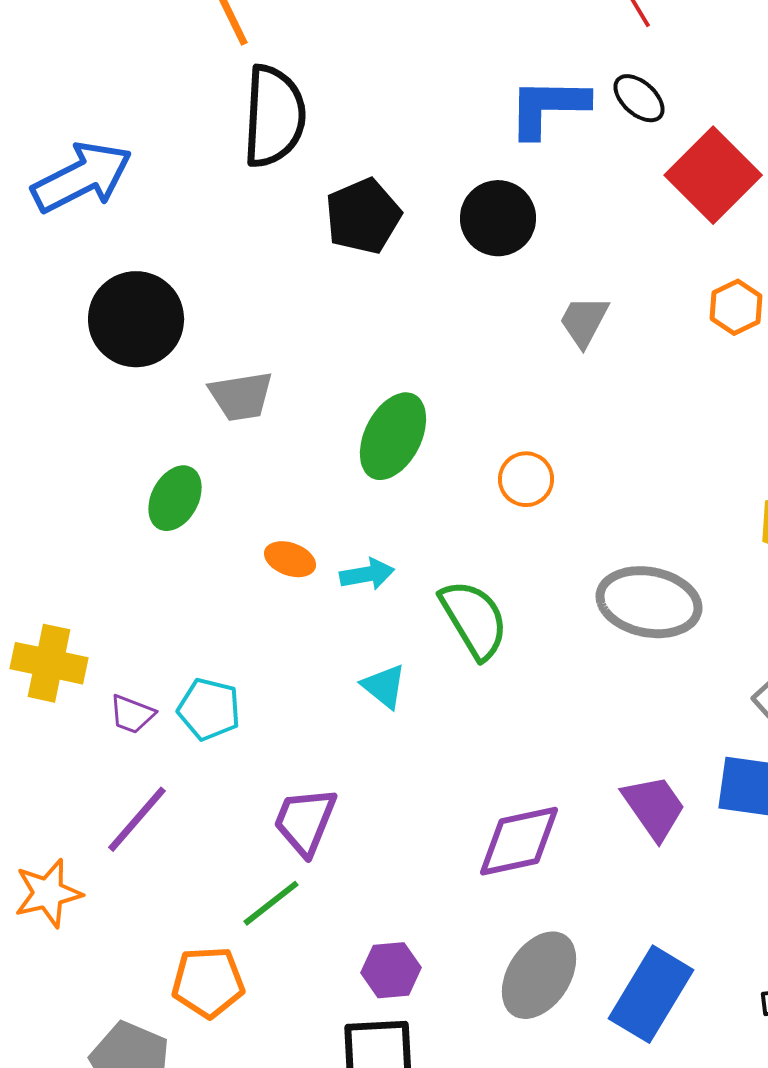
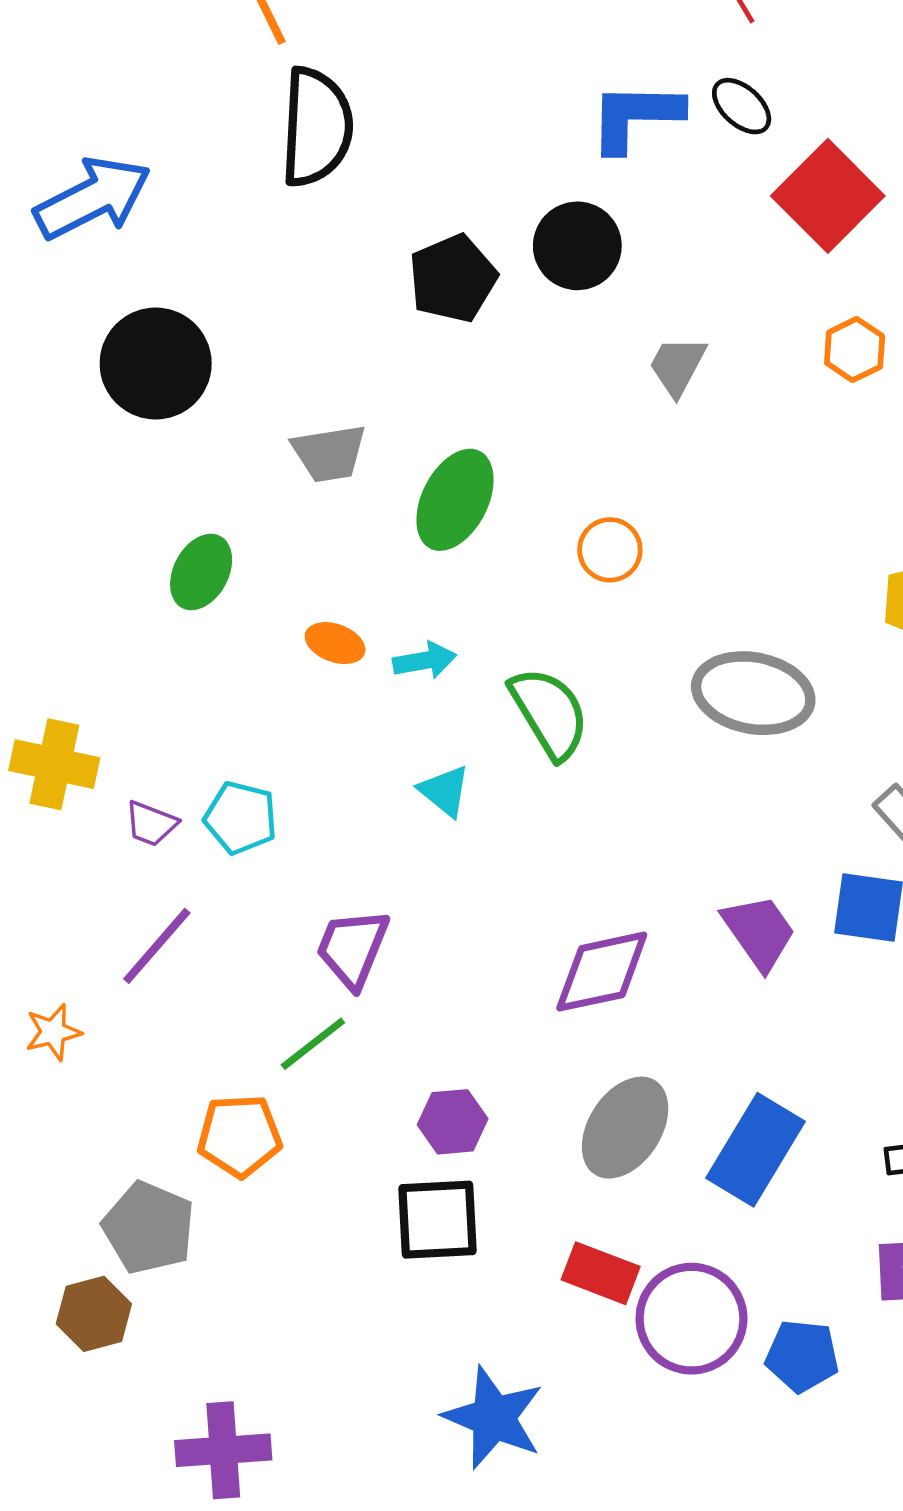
black pentagon: (363, 216) -> (453, 278), moved
gray trapezoid: (241, 396) -> (329, 453), moved
orange star: (48, 893) -> (53, 1032), size x0.7

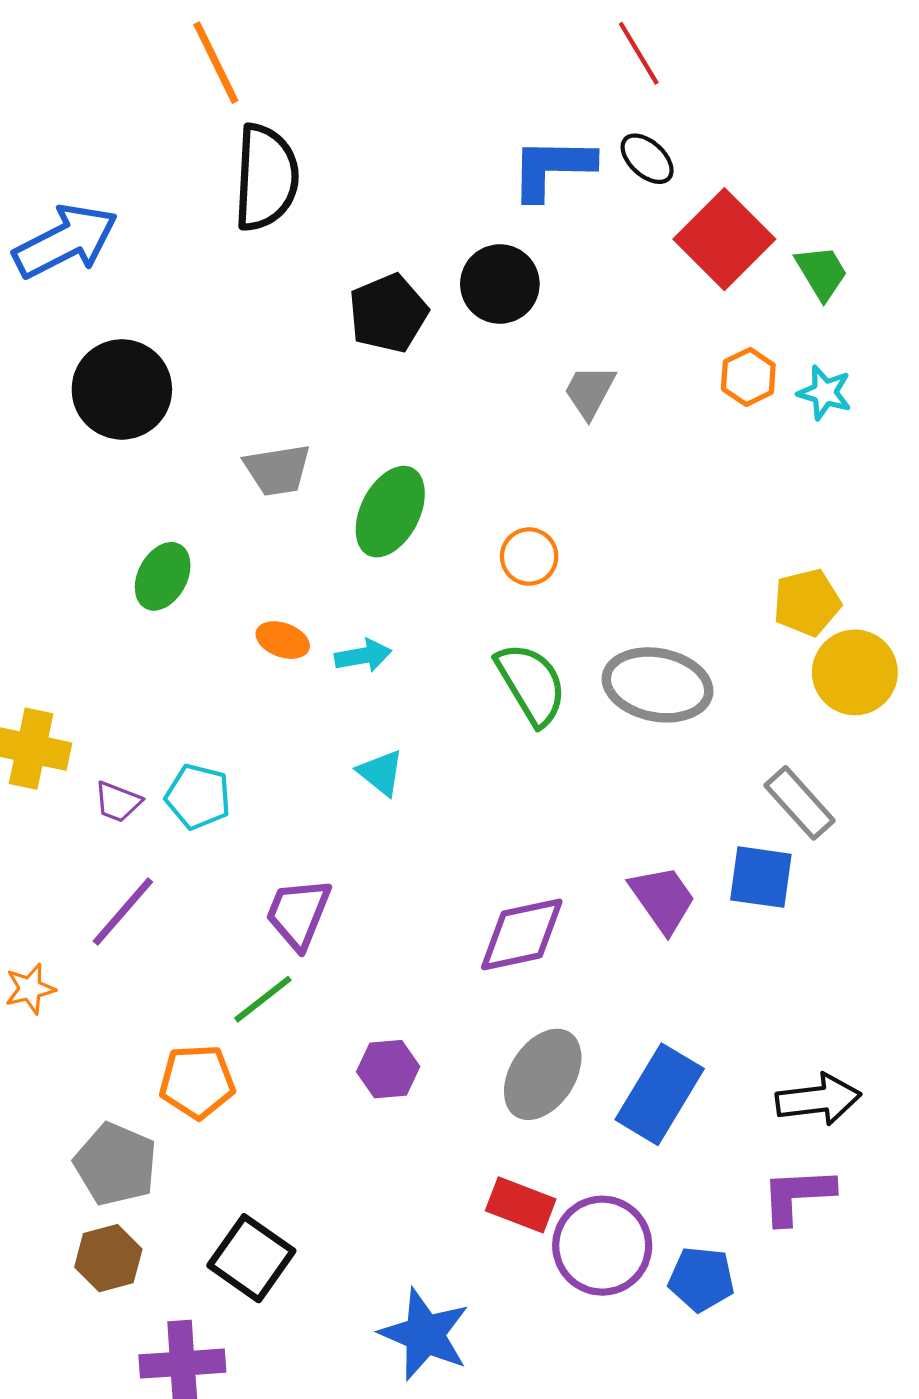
green semicircle: (549, 713) -> (531, 684), moved
black square: (438, 1220) -> (251, 1258), moved, turned 38
brown hexagon: (94, 1314) -> (108, 1258), moved

